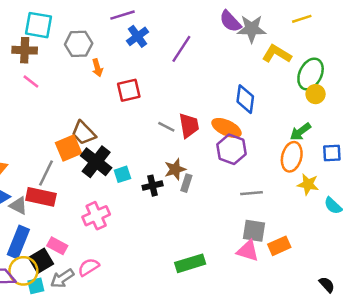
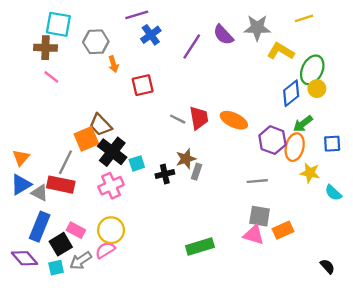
purple semicircle: (230, 21) -> (223, 35), moved
blue diamond: (245, 99) -> (291, 93), moved, turned 44
purple hexagon: (232, 149) -> (272, 140), moved
pink cross: (96, 216) -> (111, 186), moved
yellow circle: (23, 271) -> (111, 230), moved

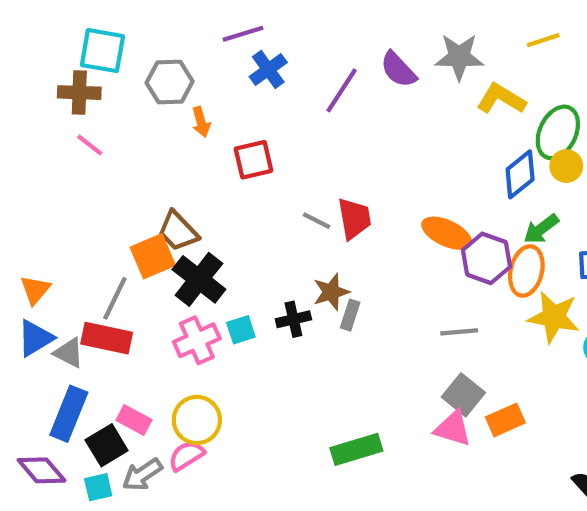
orange ellipse: (234, 120) -> (447, 233), moved
cyan square: (137, 163) -> (241, 330), moved
yellow star: (310, 173) -> (554, 317), size x1.4
gray square: (260, 216) -> (463, 395), turned 30

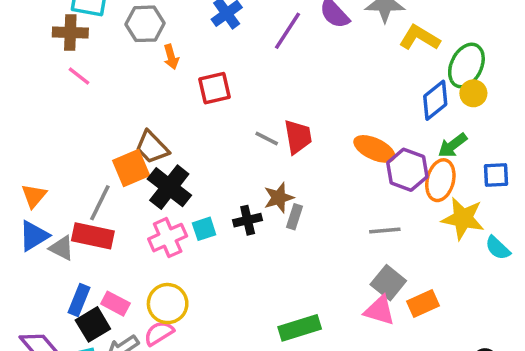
blue rectangle: (69, 414) -> (79, 300), moved, size x0.7

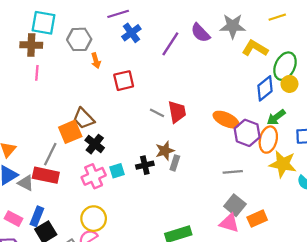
pink line: (79, 76) -> (37, 73), turned 56
black cross: (169, 187) -> (95, 144), size x0.7
pink rectangle: (115, 304) -> (14, 219), moved

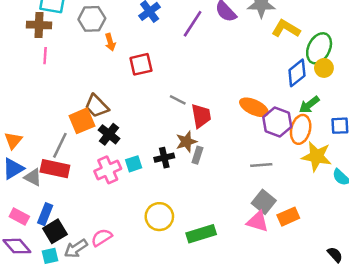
red trapezoid: (177, 112) -> (201, 116), moved
yellow circle: (94, 219) -> (159, 217), moved

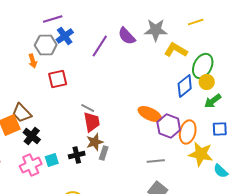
gray hexagon: (92, 19) -> (46, 45), moved
green arrow: (309, 105) -> (213, 101), moved
red trapezoid: (201, 116) -> (92, 122), moved

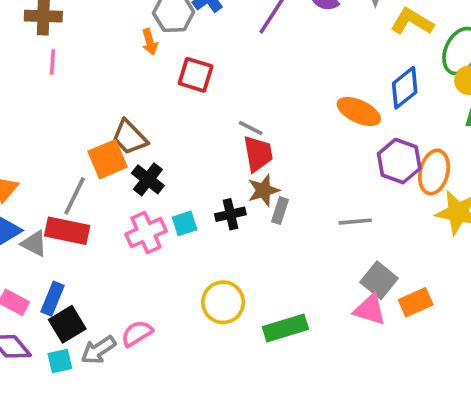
red square: (58, 79) -> (196, 75), turned 30
blue diamond: (185, 86) -> (405, 88), moved
orange ellipse: (150, 114) -> (359, 112), moved
gray line: (156, 161) -> (355, 222), moved

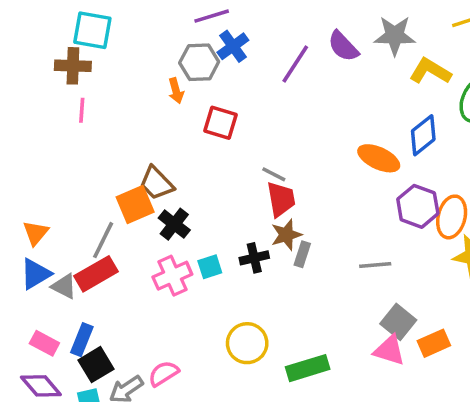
red rectangle: (67, 231) -> (96, 274), turned -42

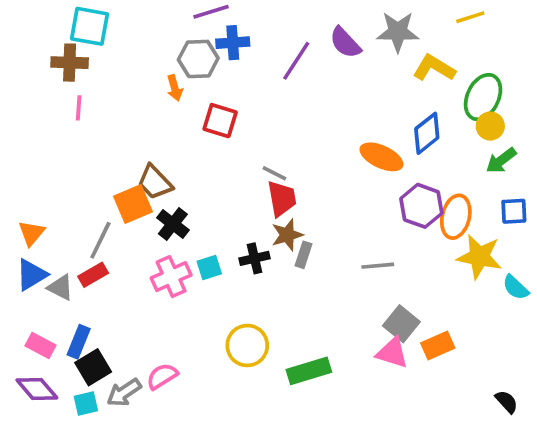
blue cross: (233, 46) -> (233, 43), turned 32
red rectangle: (96, 274) -> (93, 275), size x0.7

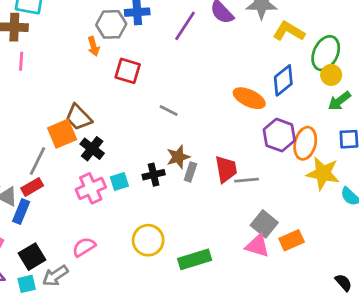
red trapezoid: (282, 199) -> (226, 169), moved
blue rectangle: (79, 342) -> (21, 212), moved
pink semicircle: (162, 376) -> (84, 247), moved

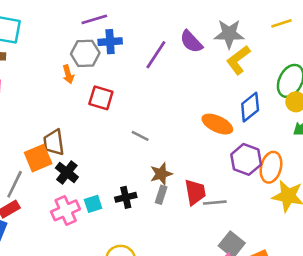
yellow L-shape: (289, 31) -> (238, 60), moved, turned -68
brown trapezoid: (78, 117) -> (54, 142), turned 36
brown star: (178, 157) -> (161, 174), moved

